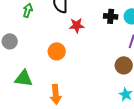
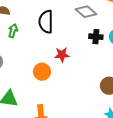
red star: (77, 25) -> (62, 55), moved

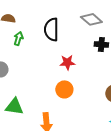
orange circle: (42, 72) -> (64, 89), moved

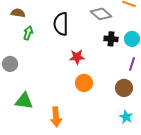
orange circle: (64, 89) -> (84, 83), moved

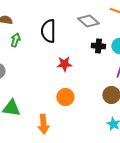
orange circle: (84, 83) -> (65, 97), moved

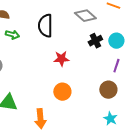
green arrow: (15, 40) -> (12, 35), turned 88
black cross: (98, 46) -> (95, 41), turned -32

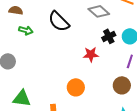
black semicircle: (45, 26) -> (59, 21), turned -45
red star: (61, 59) -> (91, 54), moved

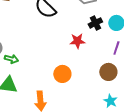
green arrow: (26, 30) -> (11, 59), moved

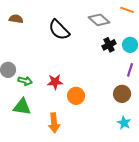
red star: (77, 41) -> (55, 82), moved

